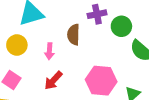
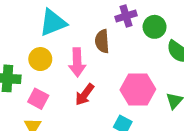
pink arrow: (49, 51) -> (77, 62), size x1.5

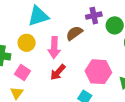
brown semicircle: (102, 41) -> (74, 33), turned 54

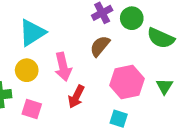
brown semicircle: (74, 33) -> (100, 46), moved

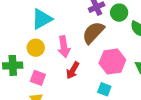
brown semicircle: (100, 46) -> (93, 33), size x1.4

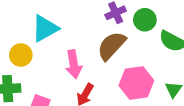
yellow circle: (36, 48) -> (21, 55), moved

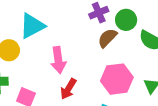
brown semicircle: (112, 46) -> (107, 38), moved, size x0.7

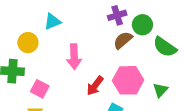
cyan triangle: (32, 26) -> (52, 22), size x0.7
red arrow: (68, 89) -> (95, 86), moved

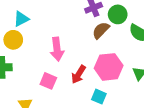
cyan triangle: (52, 22) -> (21, 19), moved
pink square: (40, 89) -> (48, 81), moved

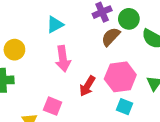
cyan triangle: (21, 19) -> (55, 24), moved
pink square: (48, 81) -> (53, 106), moved
cyan square: (99, 97) -> (125, 107), moved

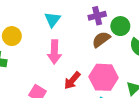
cyan triangle: (55, 24) -> (52, 20), turned -35

